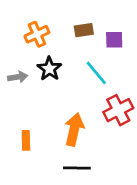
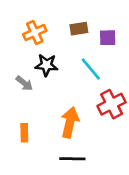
black star: (49, 69) -> (46, 65), turned -30
gray arrow: (18, 77) -> (24, 83), moved, turned 48

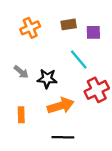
black star: (46, 65) -> (47, 79), moved
orange arrow: (70, 122) -> (61, 106), turned 60

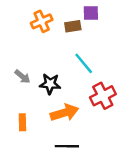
orange cross: (30, 28) -> (42, 21), moved
purple square: (93, 32) -> (91, 13), moved

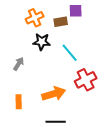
gray arrow: (22, 77) -> (19, 64), turned -96
black star: (50, 84) -> (42, 42), moved

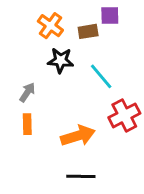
orange cross: (35, 18) -> (50, 26), turned -30
orange rectangle: (19, 102) -> (27, 124), moved

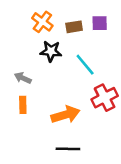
purple square: (110, 16) -> (100, 23), moved
gray arrow: (27, 92) -> (23, 78), turned -98

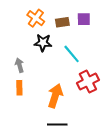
gray arrow: (23, 78) -> (19, 65), turned 48
orange arrow: (66, 115) -> (55, 96), turned -55

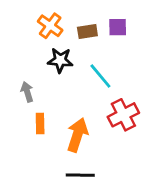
orange rectangle: (19, 88) -> (40, 123), moved

